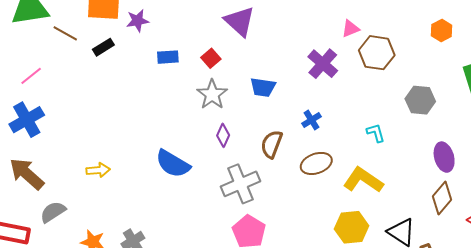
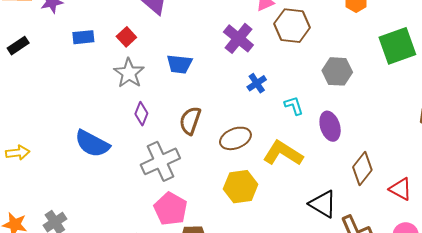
black rectangle: (103, 47) -> (18, 46), moved
blue cross: (312, 120) -> (257, 83), moved
purple ellipse: (444, 157) -> (330, 126), moved
yellow hexagon: (352, 227) -> (241, 187), moved

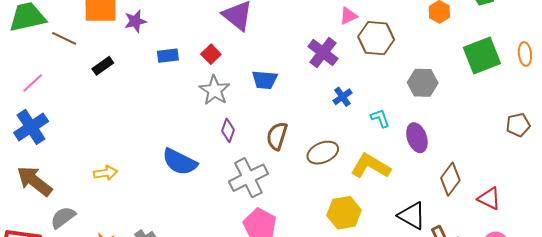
yellow hexagon: (241, 187) -> (344, 213), moved

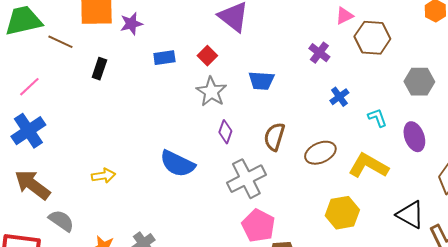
purple cross: (323, 53) -> (319, 53), size x0.7
black rectangle: (103, 66) -> (99, 69), turned -35
gray semicircle: (63, 217) -> (61, 221), turned 72

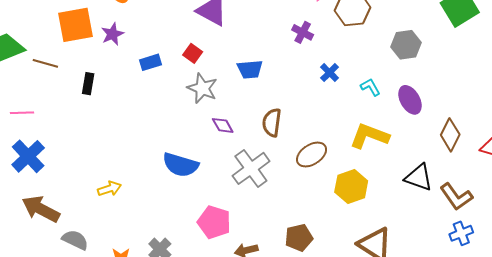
pink line: (29, 87) -> (22, 113), turned 50
purple diamond: (225, 132) -> (223, 125), turned -40
brown ellipse: (320, 153) -> (312, 155), moved
pink pentagon: (258, 226) -> (214, 222), moved

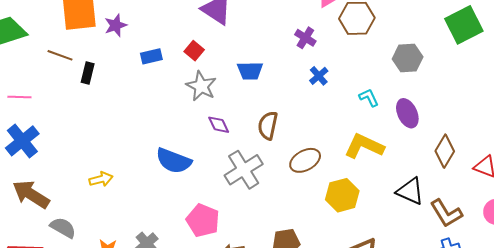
brown line: (45, 63) -> (60, 55), moved
blue cross: (330, 73) -> (319, 76), moved

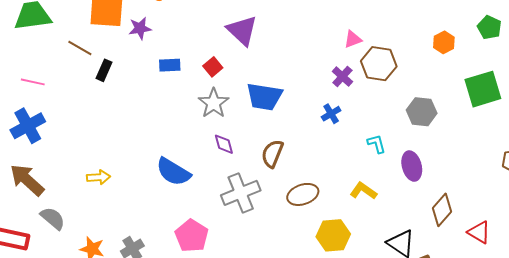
purple cross: (305, 38) -> (342, 76), moved
blue trapezoid: (250, 71) -> (264, 97), size x1.4
yellow L-shape: (364, 146) -> (363, 191), size x0.7

